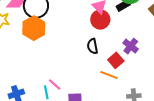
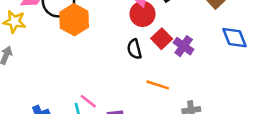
orange hexagon: (34, 28) -> (74, 20), moved
red square: (116, 60) -> (162, 39), moved

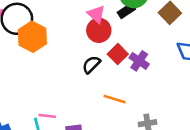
black semicircle: (134, 49) -> (91, 65), turned 60
pink line: (88, 101) -> (47, 116), turned -30

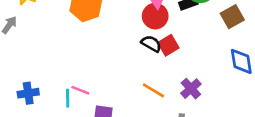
purple cross: (139, 61) -> (191, 89), moved
black semicircle: (91, 65) -> (151, 44), moved, turned 60

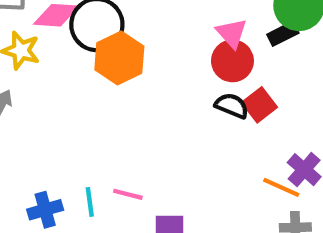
orange line: (153, 90) -> (281, 187), moved
cyan line: (68, 98) -> (90, 202), moved

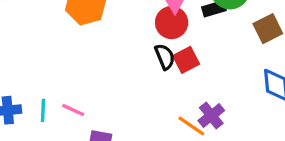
black semicircle: (232, 106) -> (165, 57), turned 35

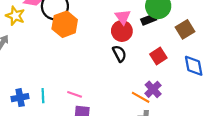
red square: (186, 60) -> (158, 56), moved
pink line: (73, 110) -> (75, 94), moved

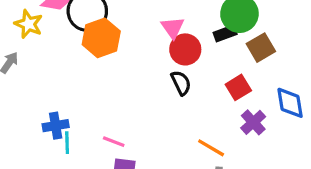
pink triangle: (123, 17) -> (173, 28), moved
brown square: (185, 29) -> (261, 48), moved
purple cross: (153, 89) -> (253, 122), moved
blue cross: (20, 98) -> (56, 126), moved

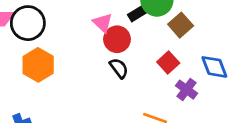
black rectangle: (225, 33) -> (138, 13), moved
orange hexagon: (101, 38) -> (38, 65), moved

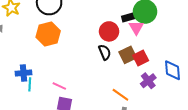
pink triangle: (103, 23) -> (136, 28), moved
brown square: (181, 25) -> (128, 55), moved

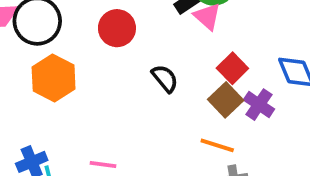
red circle: (109, 31) -> (117, 28), moved
brown square: (128, 55) -> (226, 100), moved

